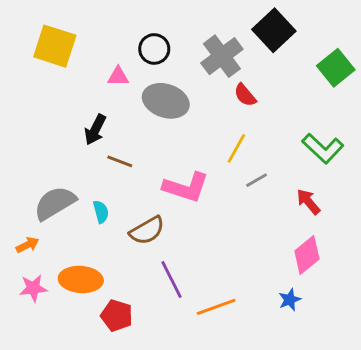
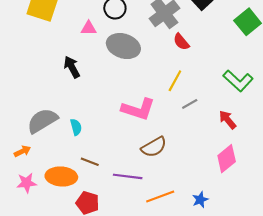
black arrow: (95, 130) -> (72, 67), turned 125
brown line: (120, 161) -> (90, 162), moved
brown semicircle: (147, 230) -> (154, 147), moved
purple line: (172, 279) -> (128, 176), turned -56
blue star: (290, 300) -> (200, 200), moved

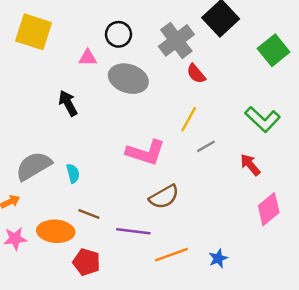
pink diamond: (227, 159) -> (269, 209), moved

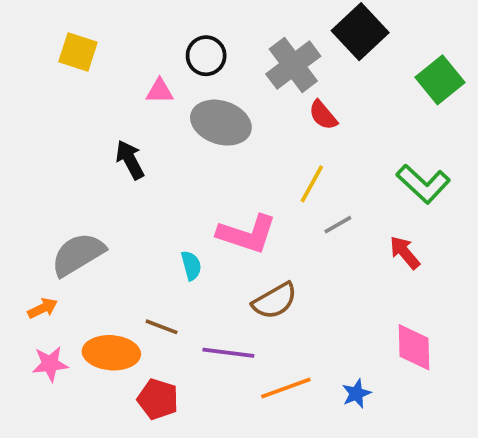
yellow square: (34, 32) -> (78, 52), size x0.7
cyan semicircle: (73, 173) -> (191, 266), moved
pink diamond: (269, 209) -> (414, 347), moved, turned -52

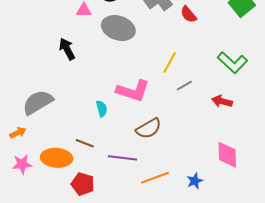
red semicircle: (323, 115) -> (188, 14), moved
red arrow: (405, 253) -> (222, 101), turned -36

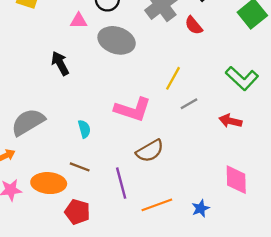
cyan semicircle: (102, 109) -> (84, 129), moved
purple line: (123, 158) -> (121, 183), turned 68

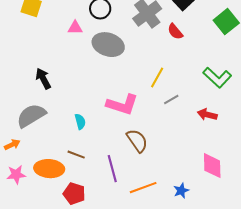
black arrow: (60, 63) -> (43, 79), moved
brown semicircle: (150, 151) -> (137, 141), turned -95

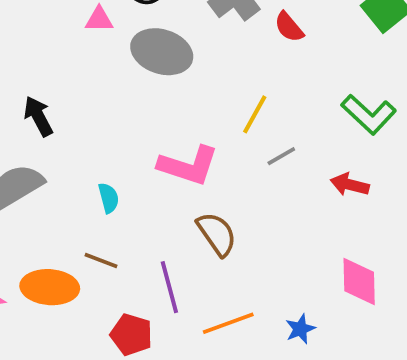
red pentagon: (74, 194) -> (131, 335), moved

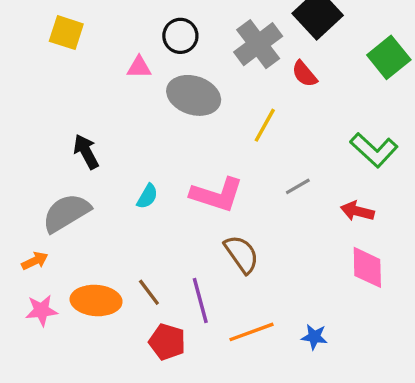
yellow line: (255, 114) -> (265, 125), moved
cyan semicircle: (109, 198) -> (147, 196), moved, turned 45
brown line: (101, 261) -> (149, 292), moved, turned 32
pink diamond: (359, 281) -> (367, 267), moved
blue star: (300, 329) -> (314, 337), turned 30

